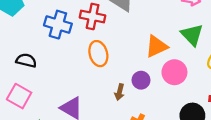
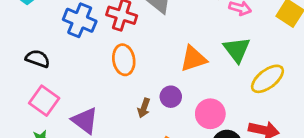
pink circle: (174, 72) -> (210, 114), moved
pink square: (19, 96) -> (44, 101), moved

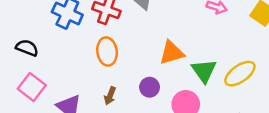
green triangle: (237, 50) -> (204, 71), moved
brown arrow: (144, 108) -> (110, 96), moved

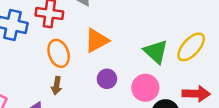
orange triangle: (172, 53) -> (97, 40), moved
brown arrow: (110, 96) -> (57, 86), moved

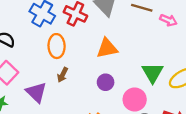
orange ellipse: (59, 53) -> (57, 46), moved

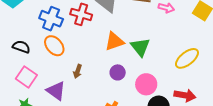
orange ellipse: (57, 46) -> (54, 46), moved, turned -30
green triangle: (153, 73) -> (140, 47), moved

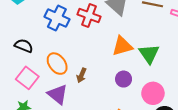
orange ellipse: (54, 46) -> (57, 64), moved

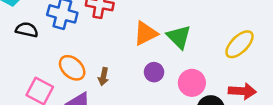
black semicircle: (24, 46) -> (27, 30), moved

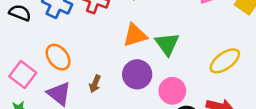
purple circle: (154, 72) -> (137, 74), size x1.5
brown arrow: (103, 77) -> (95, 84), moved

